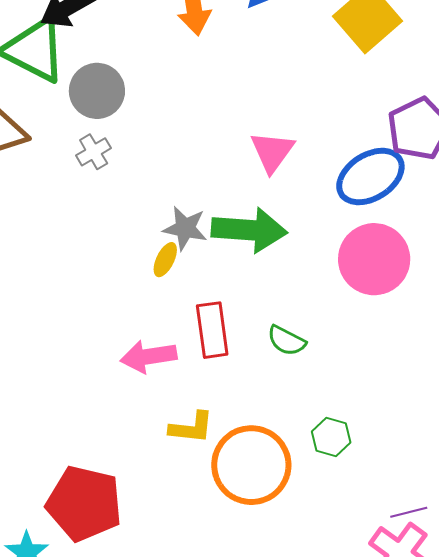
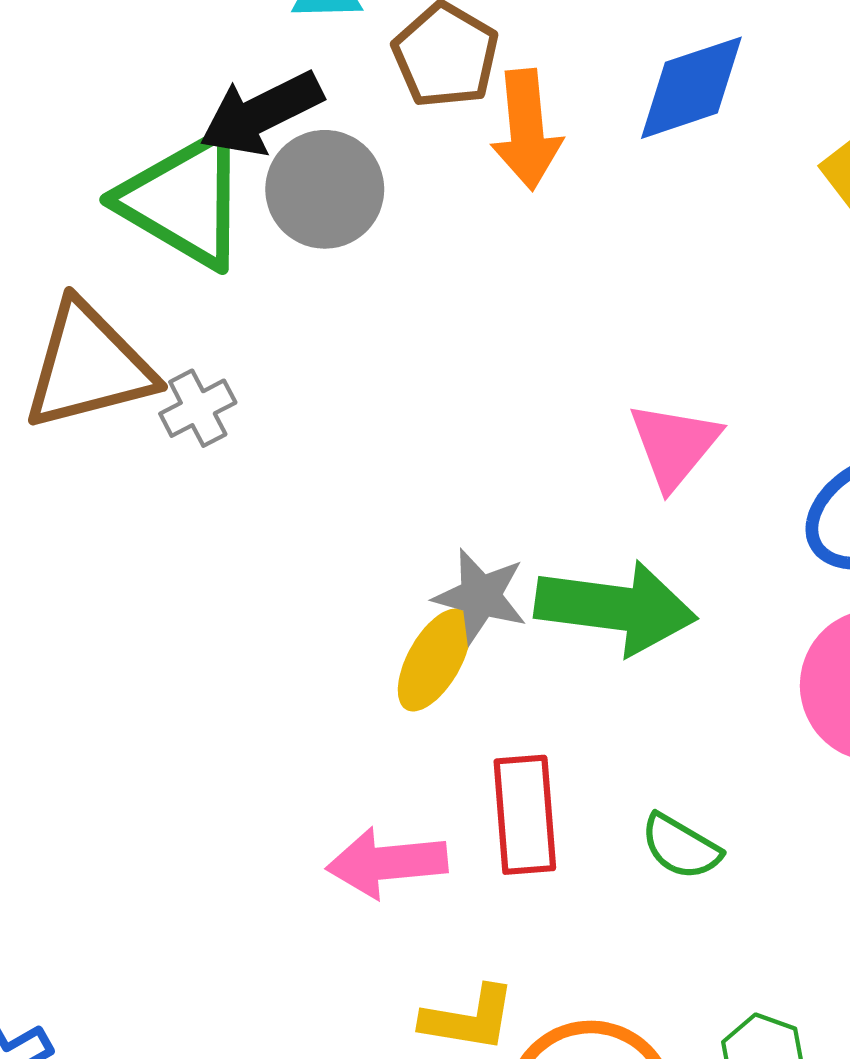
gray circle: (97, 91) -> (325, 189), moved
gray cross: (94, 152) -> (198, 408), moved
yellow ellipse: (165, 260) -> (434, 660), size x1.4

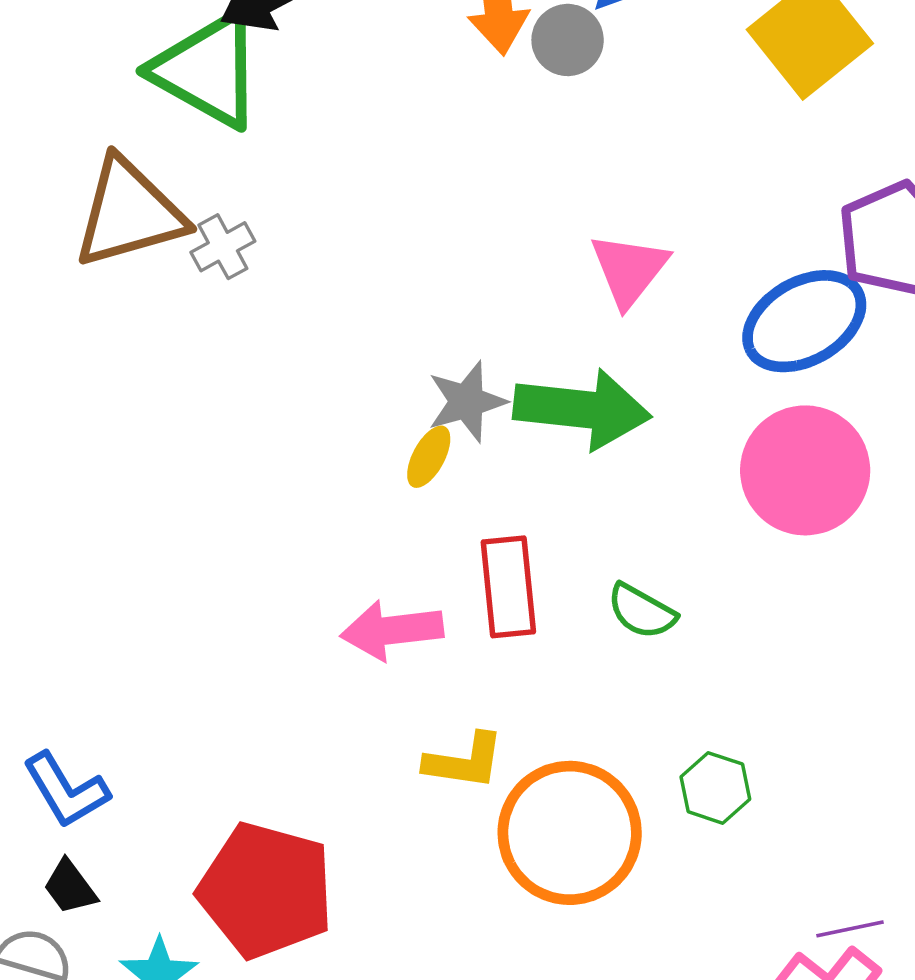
gray circle: (325, 189) -> (568, 40), moved, size x0.7
gray star: (480, 596) -> (467, 402), turned -30
yellow ellipse: (434, 660) -> (429, 457), size x0.7

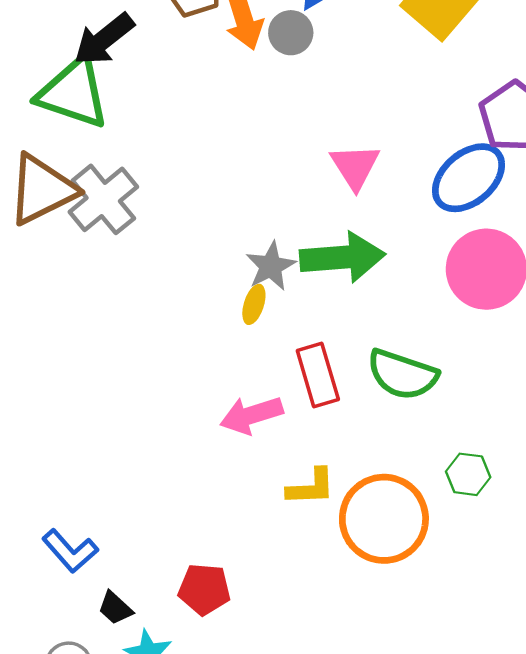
gray cross: (223, 247) -> (103, 199), size x1.8
green semicircle: (642, 611) -> (402, 374), size x1.6
black trapezoid: (70, 887) -> (115, 608), moved
red pentagon: (266, 890) -> (204, 589), size x0.6

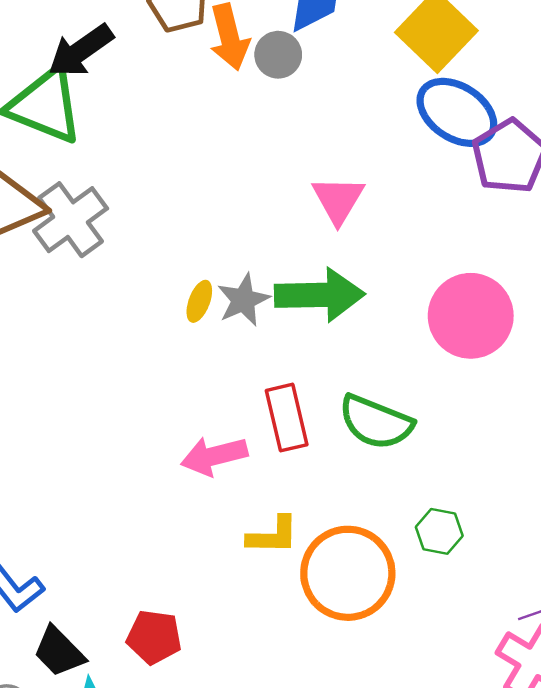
blue ellipse: (469, 178) -> (457, 112), moved, turned 70
yellow ellipse: (254, 304) -> (199, 301), moved
black trapezoid: (115, 608) -> (59, 652), size x1.4

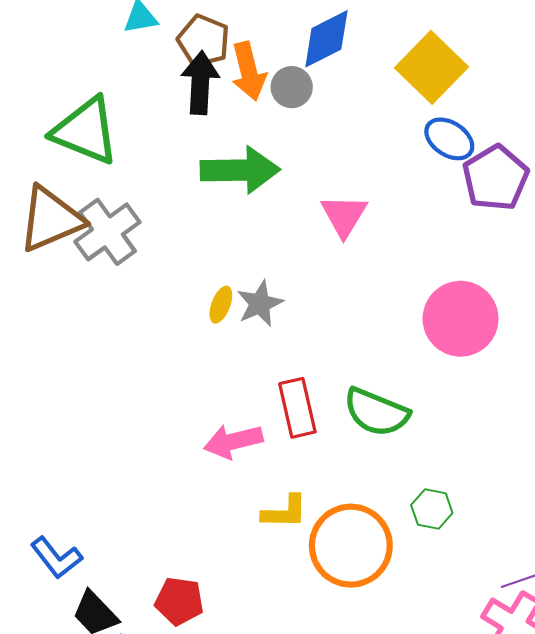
black arrow: (81, 51) -> (200, 83), moved, turned 128
blue ellipse: (457, 112) -> (449, 139), size x0.7
green arrow: (319, 295) -> (240, 170), moved

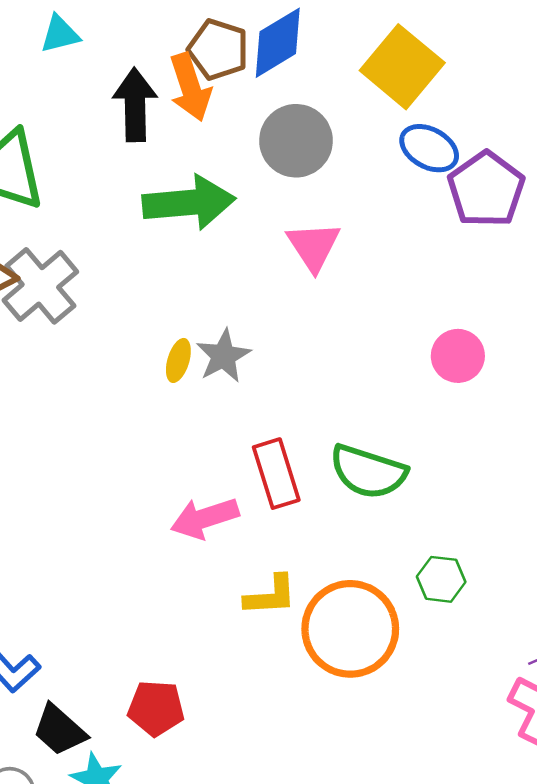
brown pentagon: (203, 41) -> (218, 50), moved
gray circle: (292, 87) -> (296, 141), moved, size x1.5
pink circle: (461, 319) -> (458, 356), size x0.6

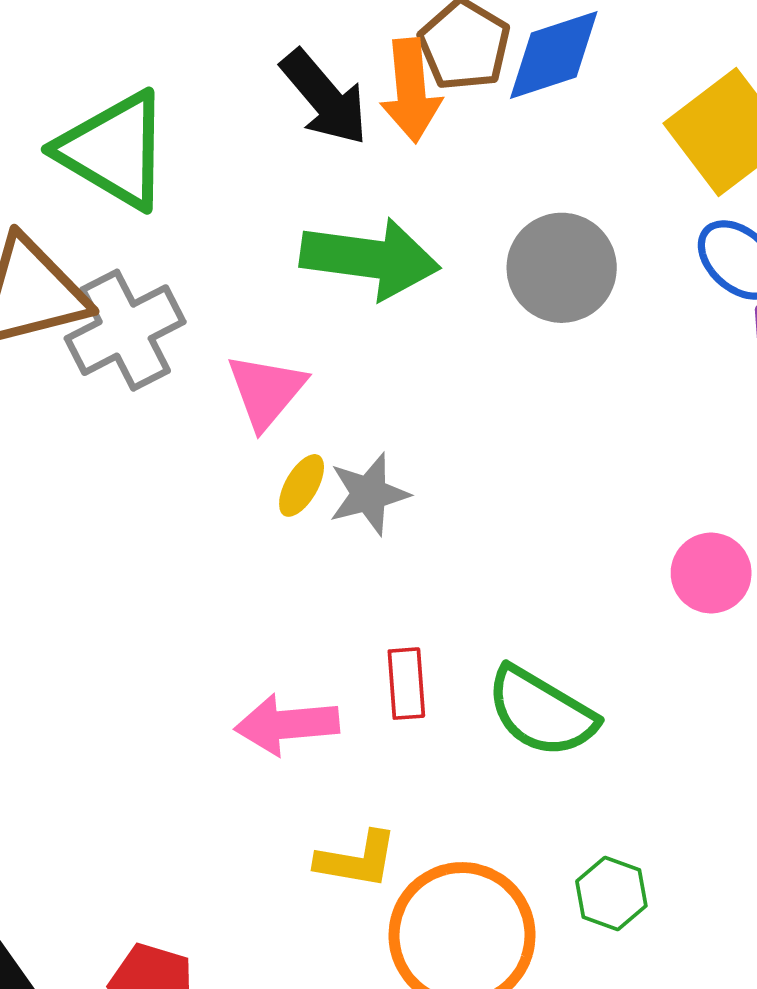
black arrow: (135, 105) -> (324, 97), turned 128
gray circle: (296, 141) -> (562, 268), moved
pink triangle: (314, 246) -> (266, 391), moved
red rectangle: (276, 474) -> (406, 684), size x0.7

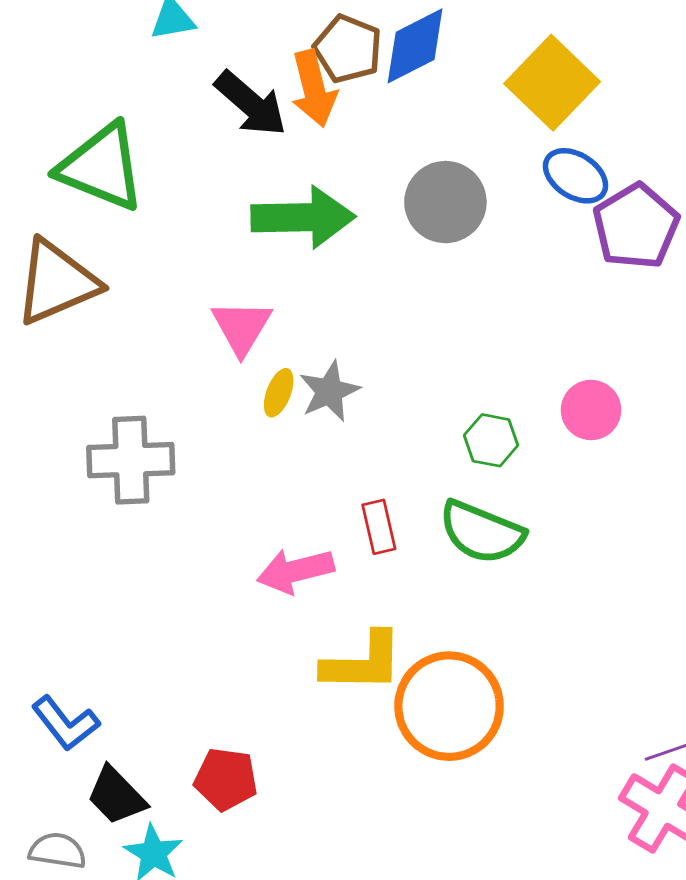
gray cross: (125, 330) -> (131, 460), moved, turned 34
yellow L-shape: (357, 860) -> (363, 662), size x1.4
green hexagon: (611, 893) -> (491, 440), moved

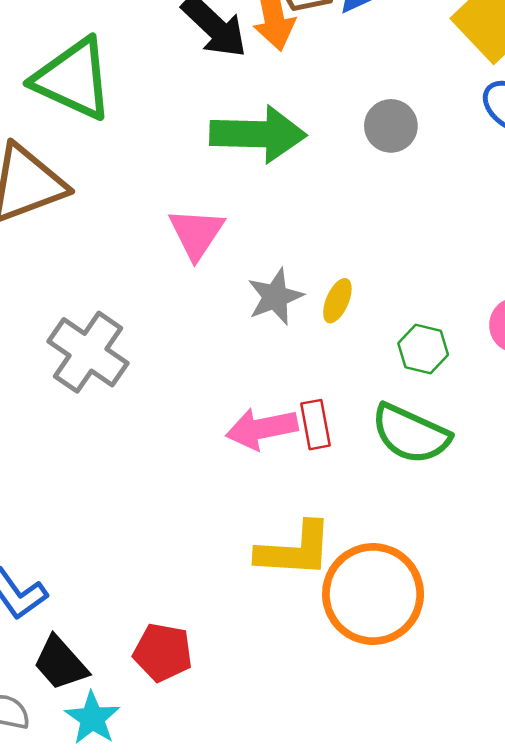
gray circle: (445, 202) -> (391, 126), size x0.7
yellow ellipse: (279, 393) -> (337, 301), moved
gray cross: (131, 460) -> (88, 352), turned 34
pink arrow: (295, 571) -> (262, 429), moved

